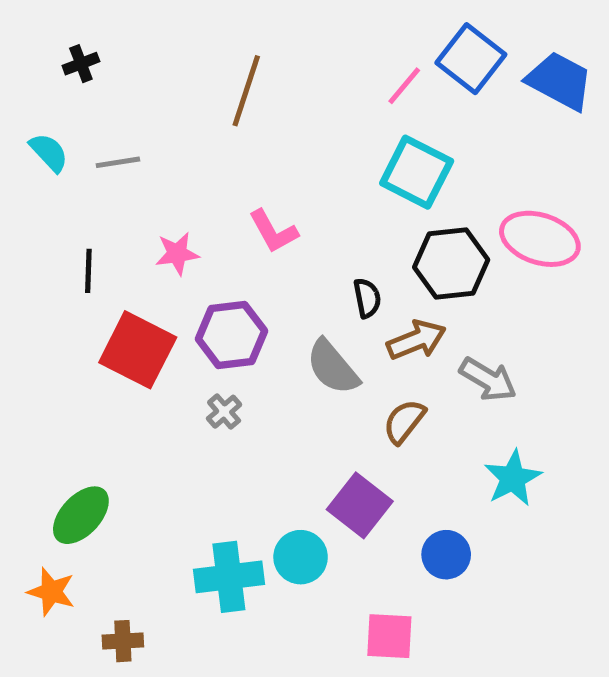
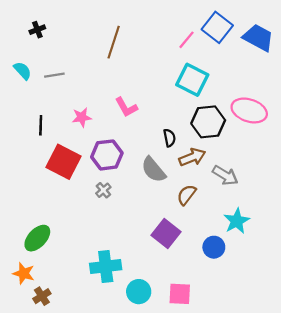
blue circle: (446, 555) -> (214, 247), moved
cyan circle: (301, 557) -> (139, 292), moved
brown cross: (123, 641) -> (42, 296), moved, turned -30

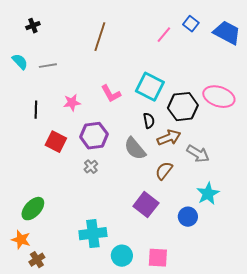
blue square: (217, 27) -> (191, 24), size x0.6
cyan square: (192, 80) -> (150, 87), moved
red square: (64, 162) -> (56, 142), size x0.7

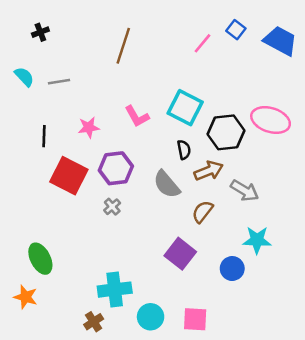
red square: (56, 142) -> (69, 176), size x1.4
cyan star: (208, 194) -> (257, 240), turned 30
green ellipse: (33, 209) -> (40, 259), turned -70
brown cross: (37, 260) -> (94, 322), moved

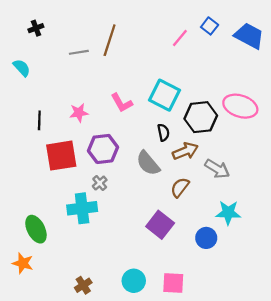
gray line: (59, 82) -> (79, 52), moved
red square: (69, 176) -> (61, 156), turned -36
cyan cross: (115, 290) -> (82, 208), moved

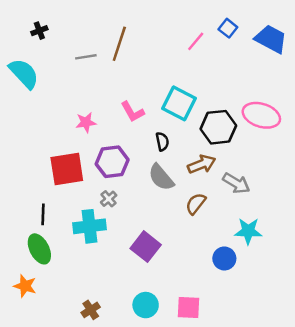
cyan semicircle: (22, 68) -> (24, 74), size x1.6
black line: (39, 120) -> (43, 214), moved
black semicircle: (163, 132) -> (162, 142), moved
purple square: (160, 225) -> (146, 247), moved

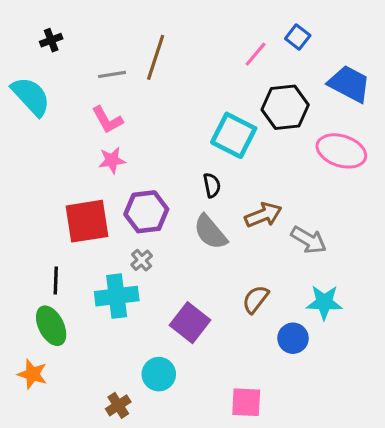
blue trapezoid: (271, 39) -> (349, 84), moved
pink L-shape: (132, 112) -> (107, 120), moved
black hexagon: (218, 127) -> (285, 107), moved
brown semicircle: (196, 204) -> (256, 299), moved
cyan circle: (146, 305) -> (159, 374), moved

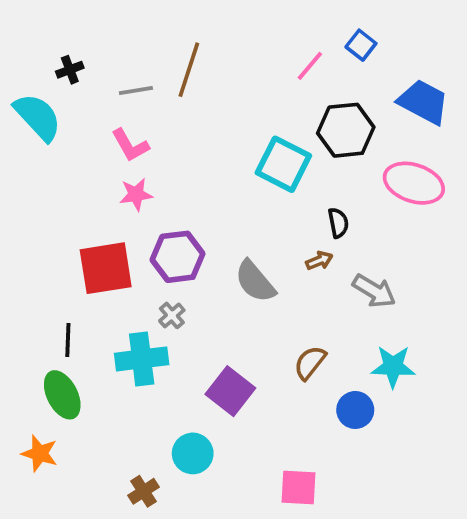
black cross: (51, 40) -> (70, 70), moved
black semicircle: (212, 185) -> (338, 223), moved
brown arrow: (263, 215) -> (319, 261), size x0.6

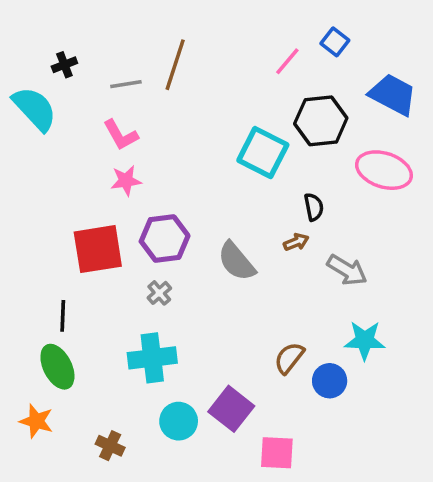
cyan cross: (142, 359) -> (152, 358), moved
brown semicircle: (310, 363) -> (289, 358), moved
purple square: (230, 391) -> (231, 409), moved
brown cross: (144, 491) -> (110, 446), moved, turned -32

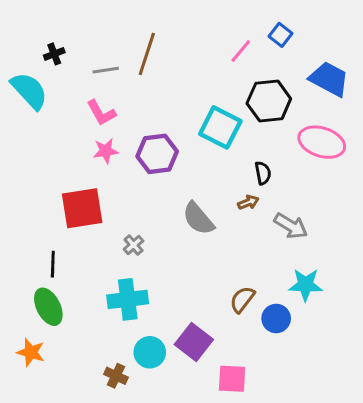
purple hexagon: (165, 239) -> (157, 154), moved
brown cross: (110, 446) -> (116, 376), moved

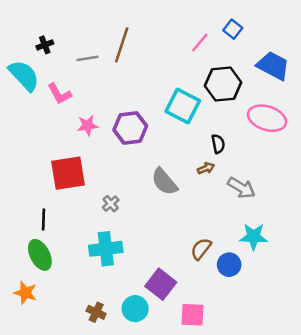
pink L-shape: (101, 113) -> (59, 94), moved
cyan circle: (150, 352) -> (135, 309), moved

